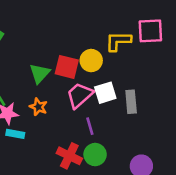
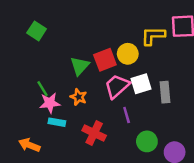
red square: (67, 67) -> (105, 60), turned -35
green circle: (95, 155) -> (147, 141), moved
red cross: (69, 156) -> (94, 133), moved

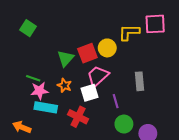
white square: (141, 84) -> (90, 93), moved
green line: (43, 89) -> (33, 78), turned -40
purple line: (127, 115) -> (116, 101), moved
cyan rectangle: (57, 122) -> (46, 107), size x1.5

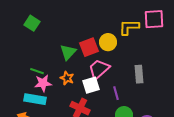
cyan rectangle: (46, 107) -> (35, 99), moved

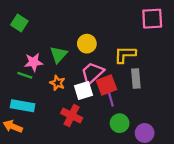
yellow L-shape: (129, 27) -> (125, 55), moved
yellow circle: (108, 42) -> (87, 44), moved
red square: (89, 47) -> (106, 85), moved
pink star: (43, 83) -> (33, 62), moved

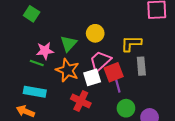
orange star: (57, 83) -> (67, 70), size x1.6

